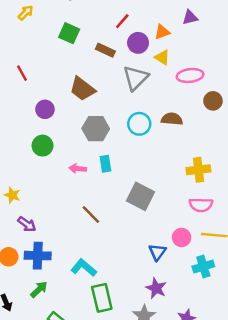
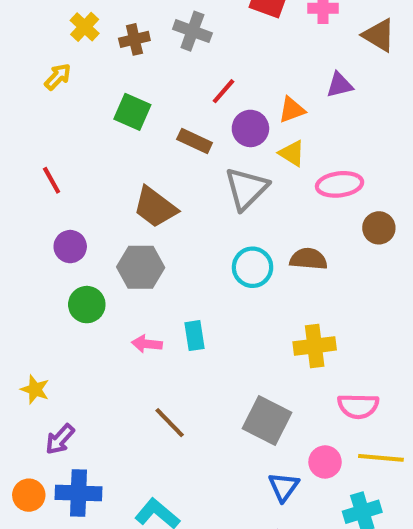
purple circle: (45, 109) -> (70, 247), moved
gray hexagon: (96, 129) -> (141, 267), moved
yellow cross: (198, 170) -> (315, 346), moved
gray square: (140, 196) -> (267, 421), moved
purple arrow: (27, 224) -> (60, 439), turned 96

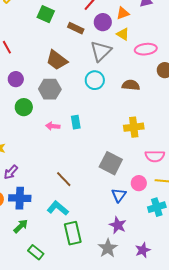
cyan circle: (253, 267) -> (95, 80), moved
brown line: (170, 423) -> (64, 179), moved

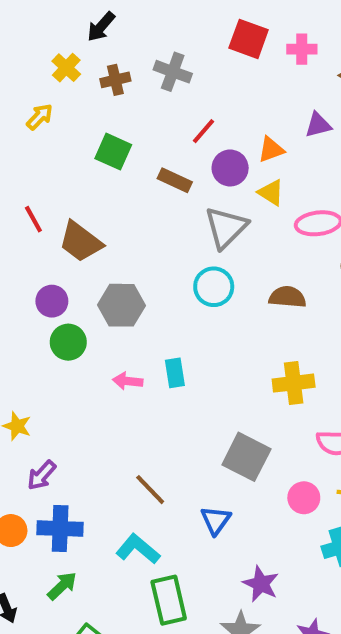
brown trapezoid: (57, 60) -> (81, 242), moved
purple circle: (16, 79) -> (52, 301), moved
blue triangle: (119, 195) -> (216, 520), moved

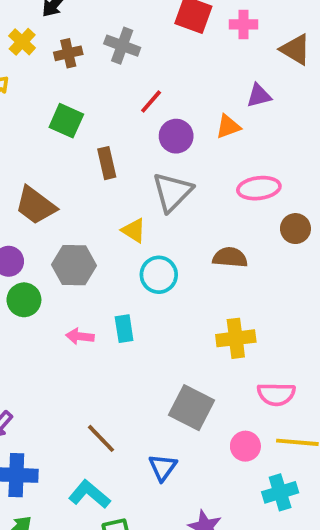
orange triangle: (271, 150) -> (228, 126), moved
brown rectangle: (175, 180) -> (107, 163), moved, turned 52
yellow triangle: (271, 193) -> (134, 230), moved
cyan circle: (214, 287) -> (159, 275), moved

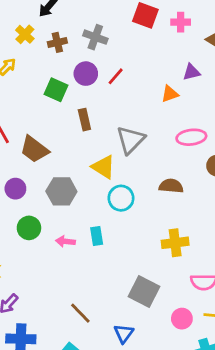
purple circle: (176, 136) -> (86, 74), moved
yellow triangle: (134, 230) -> (103, 167), size x1.4
green circle: (24, 300) -> (29, 228), moved

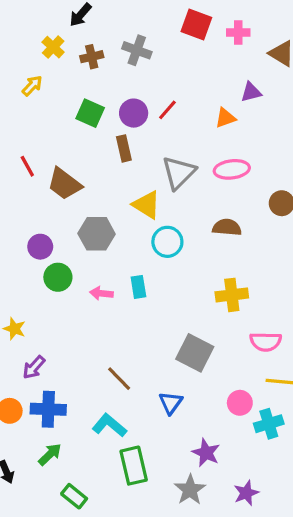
purple circle: (86, 74) -> (134, 113), moved
red line: (116, 76) -> (167, 110), moved
pink ellipse: (191, 137) -> (232, 169), moved
purple circle: (15, 189) -> (40, 247), moved
pink circle: (182, 319) -> (240, 403), moved

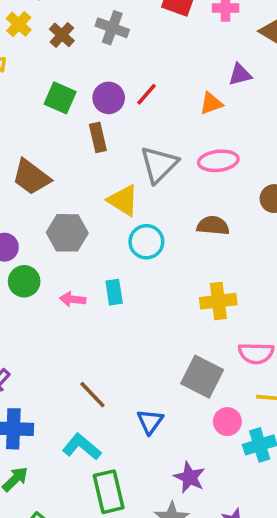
brown cross: (92, 57) -> (62, 35), turned -35
gray square: (195, 353) -> (202, 377), moved

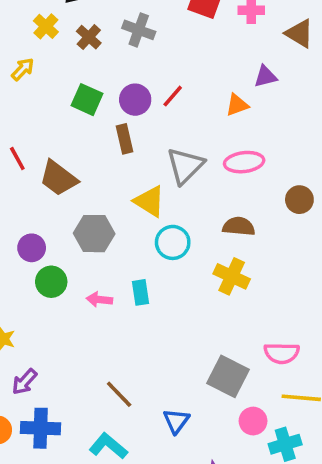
yellow cross: (218, 301) -> (232, 276), moved, turned 32

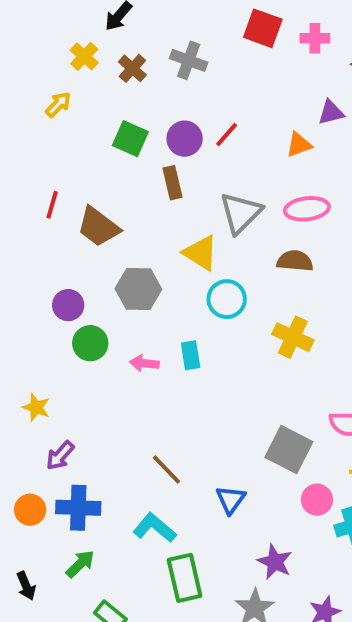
red line: (17, 159) -> (52, 205), turned 45
brown semicircle: (239, 226) -> (295, 261), moved

